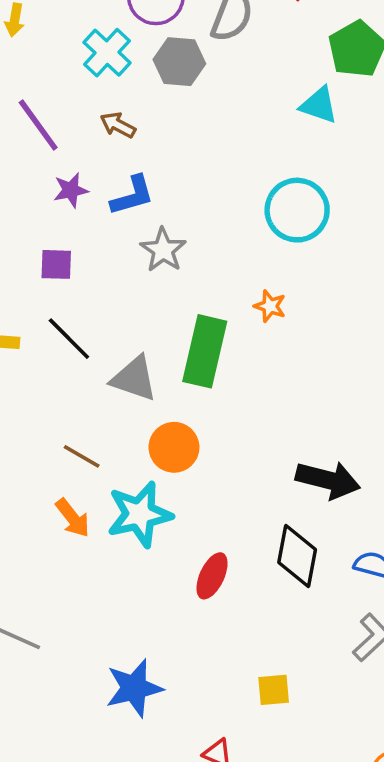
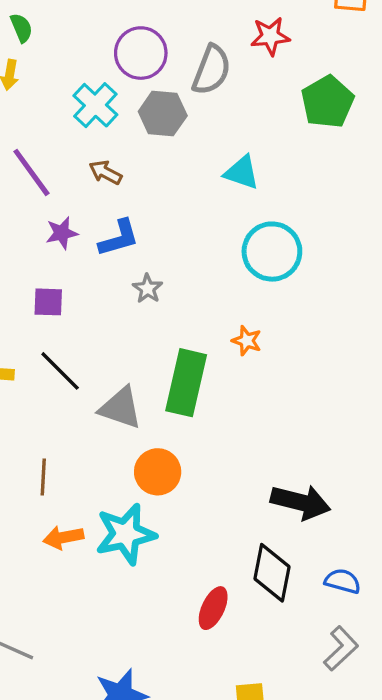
cyan triangle: (319, 105) -> (242, 172), moved
gray star: (163, 250) -> (148, 289), size x0.7
brown line: (82, 456) -> (43, 477), moved, turned 63
orange arrow: (73, 518) -> (63, 537), turned 117
red ellipse: (212, 576) -> (213, 608), moved

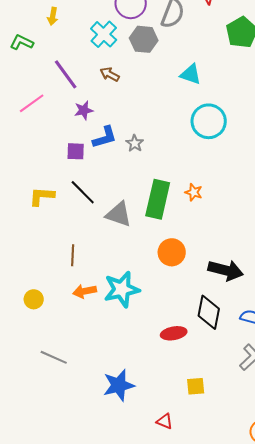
blue L-shape: (119, 238) -> (105, 137), moved
orange star: (247, 341) -> (194, 192), moved
orange circle: (158, 472) -> (172, 252), moved
red ellipse: (213, 608) -> (174, 333), turned 55

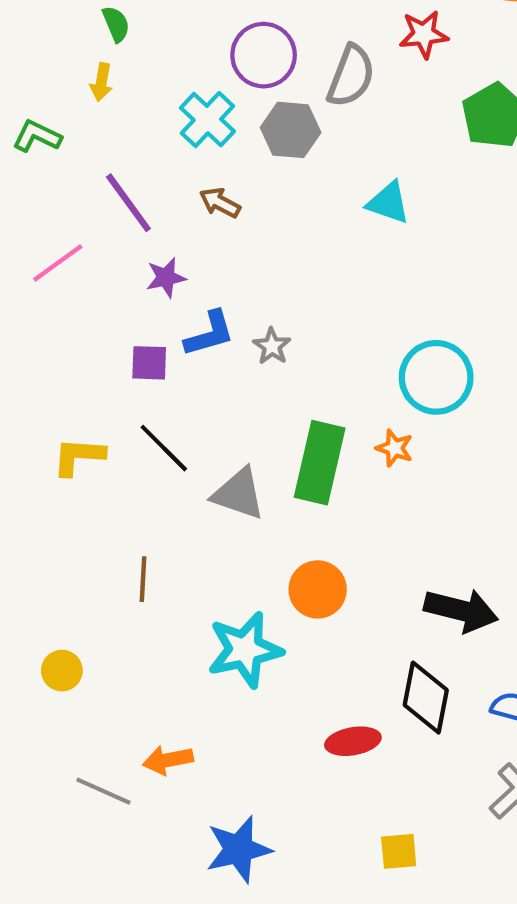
cyan circle: (209, 121) -> (436, 377), moved
orange circle: (172, 252) -> (318, 589), moved
orange arrow: (85, 291) -> (168, 760), moved

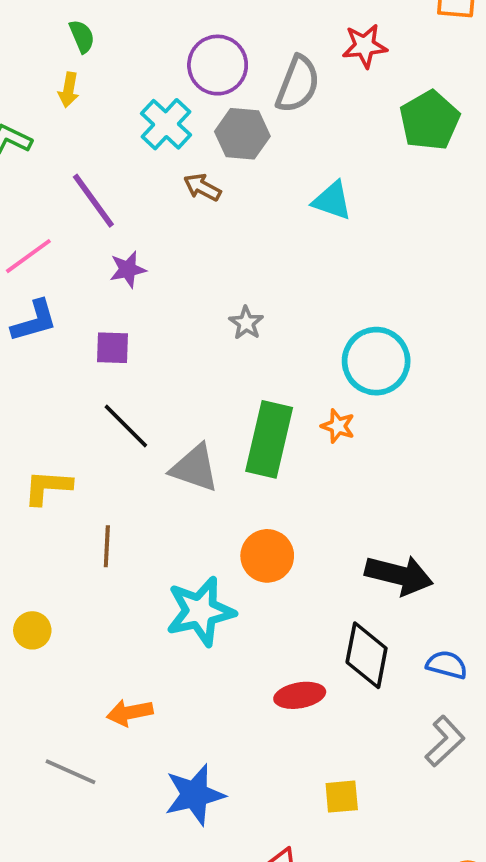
brown arrow: (220, 203) -> (202, 187), moved
blue L-shape: (210, 334) -> (34, 321), moved
gray star: (272, 346) -> (246, 323), moved
yellow L-shape: (79, 456) -> (48, 487), moved
gray line: (103, 791) -> (70, 772), moved

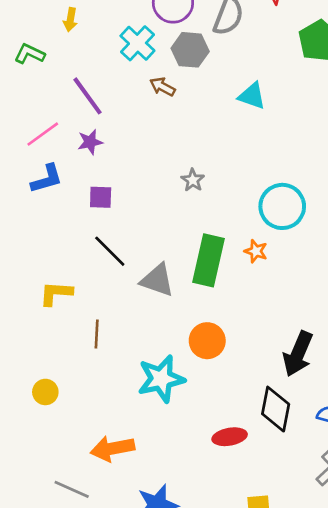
purple star: (128, 269) -> (90, 142), moved
black arrow: (399, 575) -> (298, 354), turned 99
orange arrow: (130, 713) -> (112, 449), size x1.4

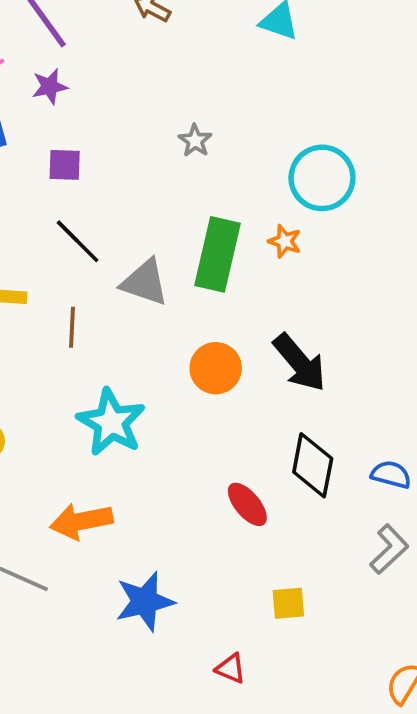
brown line: (97, 334) -> (72, 327), moved
black arrow: (298, 354) -> (300, 363), moved, turned -63
cyan star: (161, 379) -> (111, 422), moved, turned -30
red ellipse: (230, 437) -> (247, 504), turned 60

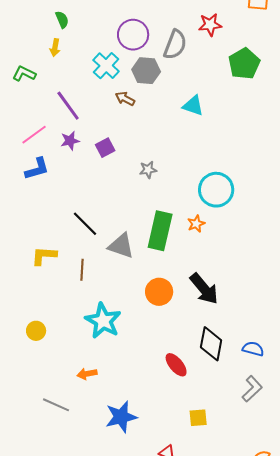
gray star: (195, 141) -> (148, 170), turned 30
purple square: (65, 165) -> (105, 148), moved, turned -30
orange star: (285, 241) -> (196, 224), turned 30
orange arrow: (81, 521) -> (87, 374), size x0.6

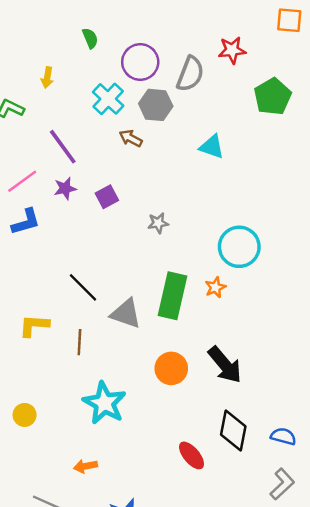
green semicircle: (62, 20) -> (90, 38), moved

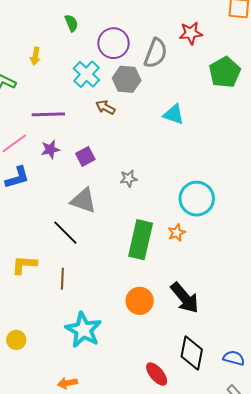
purple line: (63, 147) -> (48, 114), turned -56
gray triangle: (126, 314) -> (83, 201), moved

